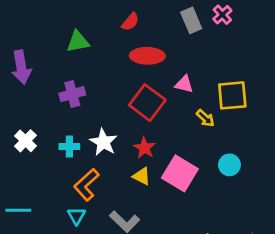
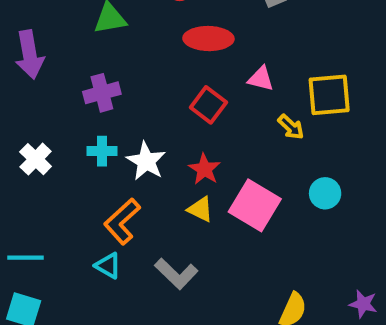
red square: (147, 103) -> (208, 105), size x0.7
cyan cross: (69, 146) -> (102, 151), moved
cyan triangle: (76, 216) -> (108, 266), turned -30

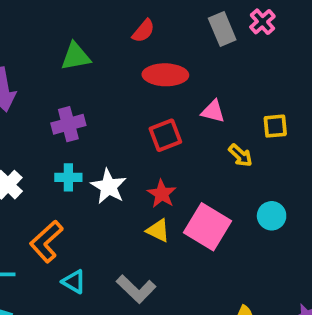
yellow square: (329, 95) -> (275, 126), size x0.6
red square: (208, 105) -> (165, 135), turned 32
orange L-shape: (122, 221) -> (46, 241), moved

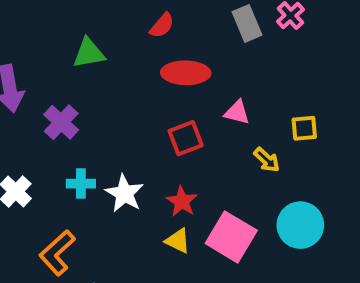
purple cross: (68, 124) -> (61, 122), moved, turned -32
cyan circle: (272, 216) -> (300, 225), size x1.5

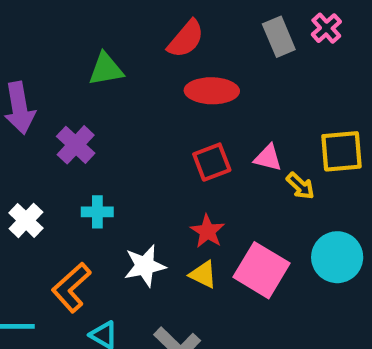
red semicircle: (162, 25) -> (186, 39), size x1.4
pink triangle: (237, 112) -> (268, 158), moved
yellow square: (304, 128) -> (341, 151), size x1.5
white star: (124, 193) -> (145, 266), moved, turned 30

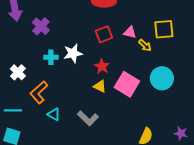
white cross: (26, 220) -> (18, 72), moved
white star: (145, 266) -> (73, 53), moved

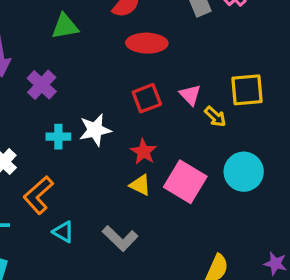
pink triangle: (130, 32) -> (190, 95), turned 32

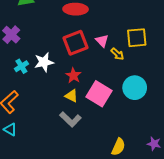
red square: (147, 98) -> (76, 43), size x1.4
cyan cross: (58, 137) -> (21, 66), turned -32
cyan triangle: (63, 232) -> (10, 129), moved
gray L-shape: (120, 238) -> (70, 119), moved

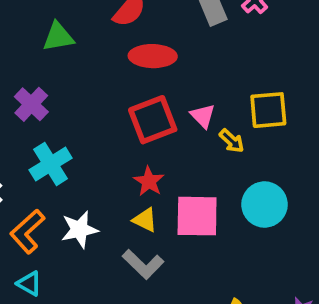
white star: (44, 62) -> (79, 230), moved
cyan cross: (21, 66) -> (51, 164), size x1.5
pink square: (99, 94) -> (197, 216), turned -30

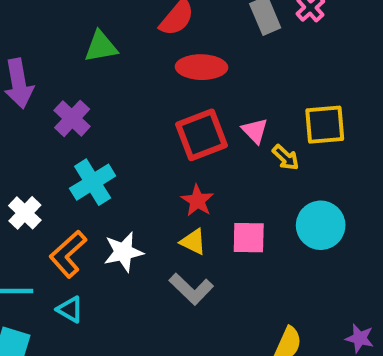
pink square: (197, 216) -> (249, 238), size x0.7

